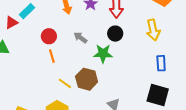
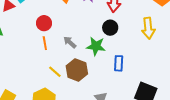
gray arrow: (80, 38) -> (70, 42), moved
blue rectangle: (161, 63) -> (119, 63), moved

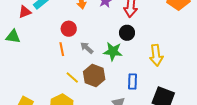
red circle: (44, 23) -> (69, 29), moved
yellow arrow: (148, 28) -> (156, 55), moved
blue rectangle: (119, 63) -> (132, 82), moved

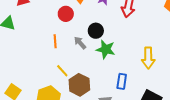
red circle: (69, 29) -> (66, 14), moved
black circle: (127, 33) -> (96, 31), moved
brown hexagon: (94, 75) -> (79, 85), moved

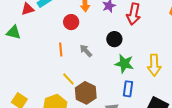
black circle: (96, 31) -> (114, 39), moved
green star: (106, 49) -> (124, 64), moved

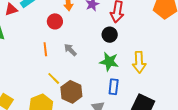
black circle: (114, 39) -> (110, 35), moved

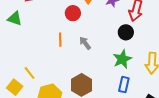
green star: (109, 62) -> (122, 59), turned 30
yellow line: (54, 78) -> (30, 73), moved

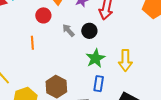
black circle: (126, 32) -> (89, 31), moved
gray arrow: (85, 43) -> (68, 30), moved

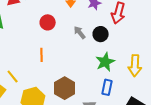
red circle: (43, 15) -> (48, 22), moved
orange line: (32, 43) -> (41, 55), moved

